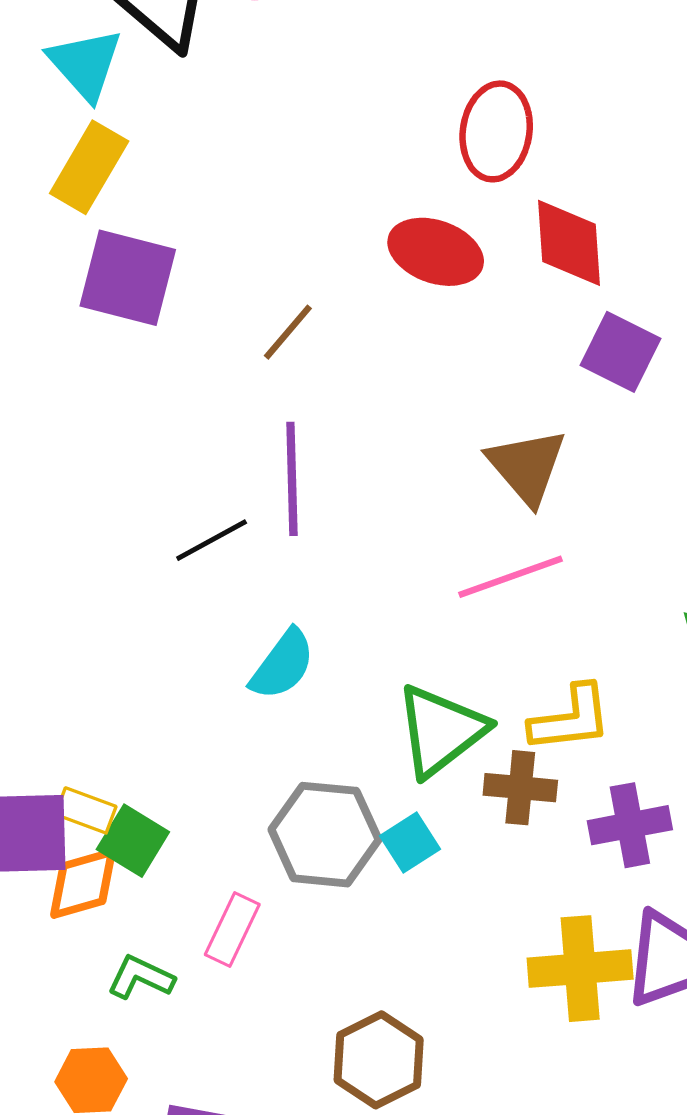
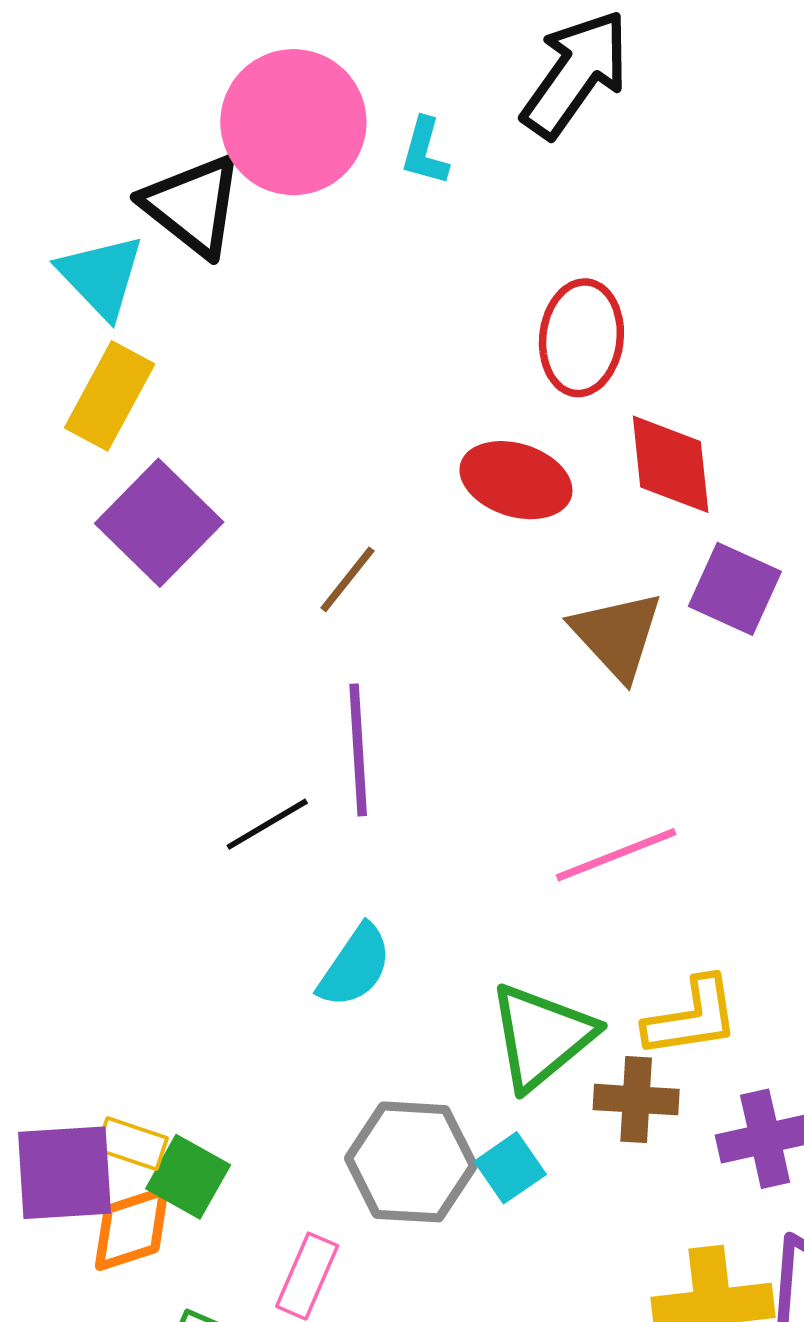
purple square: (128, 278) -> (159, 523), turned 32
brown triangle: (527, 466) -> (617, 635), moved

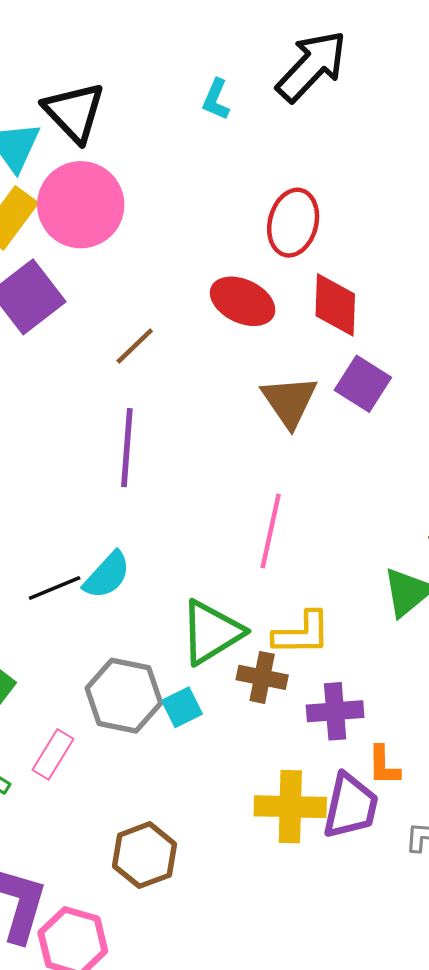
pink circle: (293, 122) -> (81, 205), moved
black line: (267, 824) -> (55, 588), moved
pink line: (616, 855) -> (271, 531), turned -64

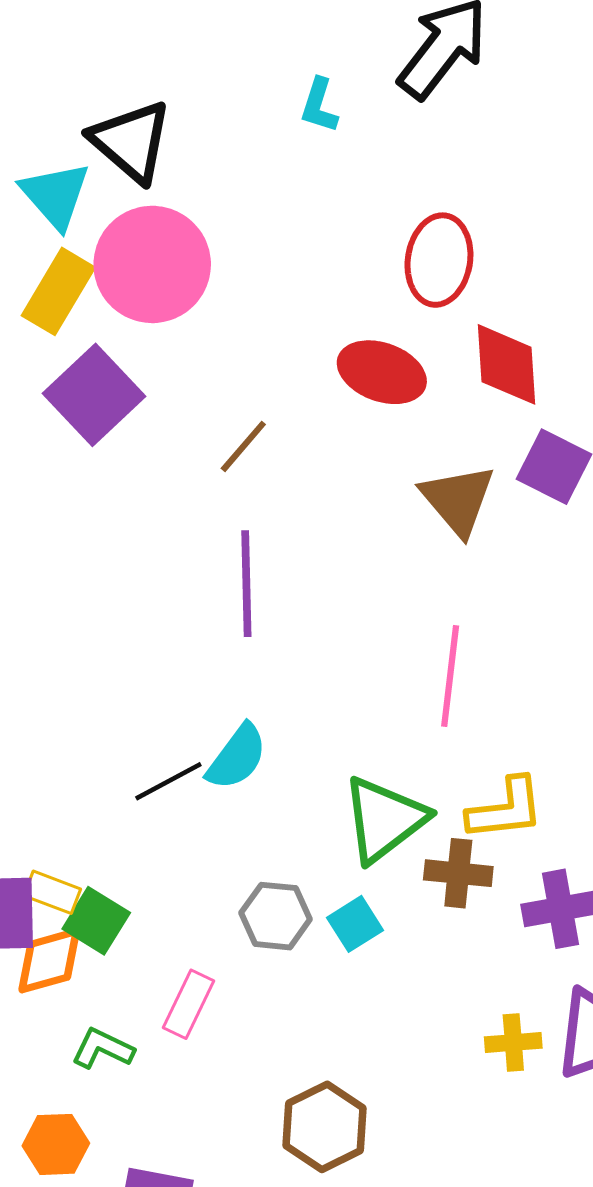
gray hexagon: (124, 696) -> (276, 916), size x0.7
yellow cross: (290, 807) -> (513, 1042), size x0.6

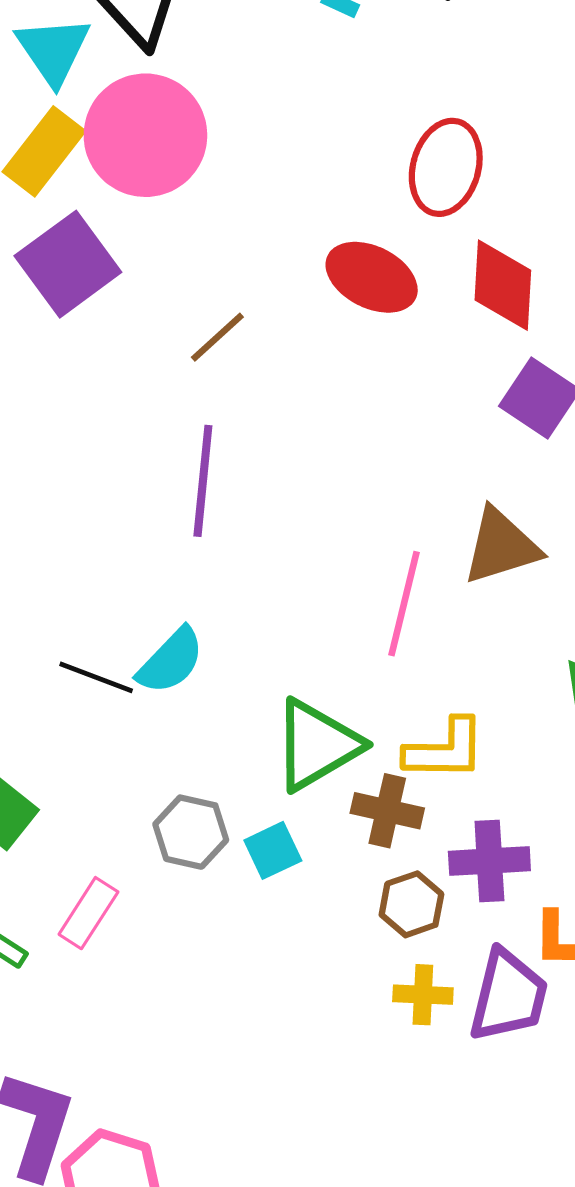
brown triangle: (458, 500) -> (501, 546), moved, turned 46
black line: (168, 781) -> (96, 677), turned 42
brown hexagon: (325, 1127) -> (411, 904), moved, size x0.7

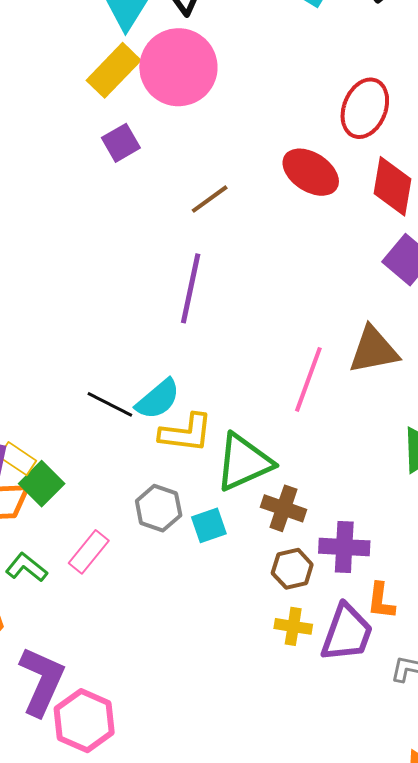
purple square: (68, 264) -> (121, 143), size x0.6
yellow L-shape: (445, 750) -> (186, 433), moved

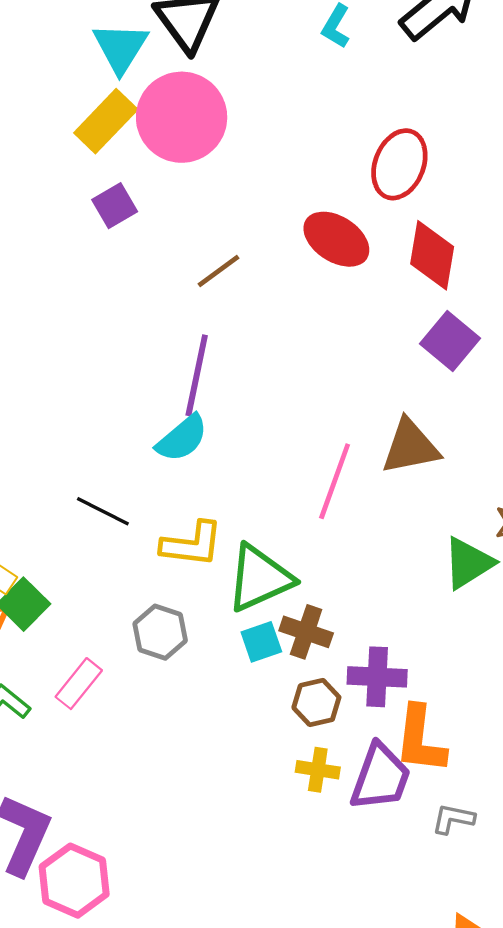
cyan semicircle: (158, 399) -> (182, 438), moved
cyan square: (209, 525) -> (261, 642), moved
orange L-shape: (381, 601) -> (420, 740), size x1.6

